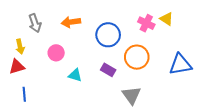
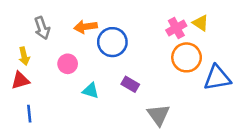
pink cross: (146, 23) -> (176, 28), turned 35
blue circle: (108, 35) -> (112, 42), moved
orange circle: (137, 57) -> (187, 57), moved

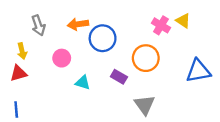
pink cross: (176, 28) -> (161, 25), turned -30
orange circle: (187, 57) -> (146, 58), moved
blue line: (29, 114) -> (16, 109), moved

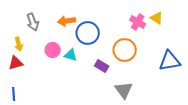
cyan triangle: (83, 83) -> (71, 55), moved

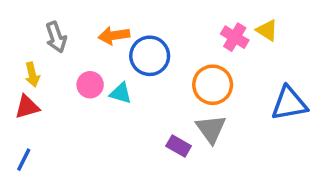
purple rectangle: (102, 66) -> (179, 146), moved
gray triangle: (124, 90) -> (211, 129), moved
blue line: (14, 94) -> (24, 160), turned 32

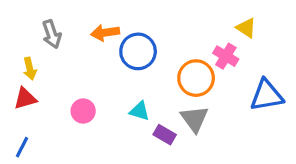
pink cross: (235, 37) -> (226, 56), moved
pink circle: (90, 85) -> (83, 111), moved
cyan triangle: (121, 93) -> (140, 111), moved

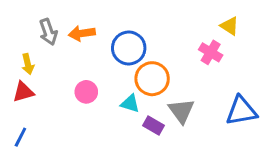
orange arrow: (105, 33) -> (82, 33), moved
orange circle: (196, 78) -> (152, 79), moved
blue triangle: (267, 95) -> (241, 111), moved
pink circle: (83, 111) -> (86, 92), moved

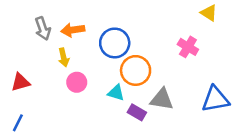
yellow triangle: (230, 26) -> (209, 13), moved
yellow arrow: (28, 64) -> (64, 57), moved
gray triangle: (181, 111) -> (162, 99), turned -45

